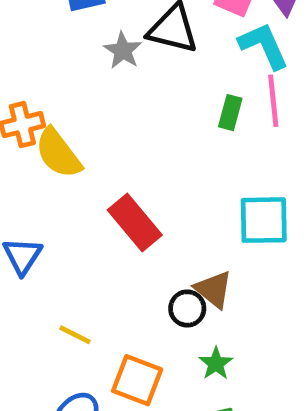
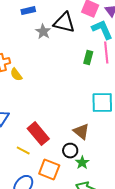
yellow semicircle: (58, 153) -> (16, 75), size x0.6
red rectangle: (135, 222) -> (38, 134), moved
black circle: (187, 308) -> (70, 151), moved

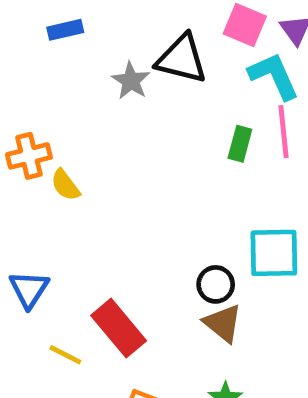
blue rectangle: (28, 11) -> (65, 30), moved
yellow line: (23, 151) -> (65, 355), moved
black circle: (70, 151) -> (216, 284), moved

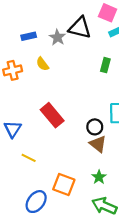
blue rectangle: (65, 30) -> (29, 36), moved
yellow semicircle: (65, 185) -> (42, 64), moved
red rectangle: (119, 328) -> (52, 115), moved

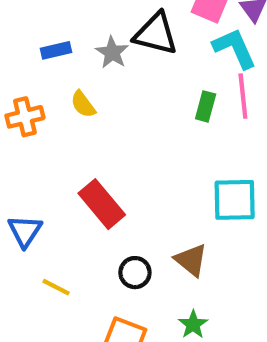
black circle: (95, 127) -> (135, 273), moved

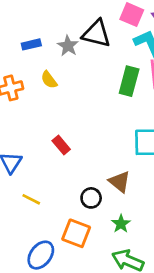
green rectangle: (206, 106) -> (129, 81), size x1.5
red rectangle: (102, 204) -> (61, 145), size x0.6
black circle: (135, 273) -> (91, 198), moved

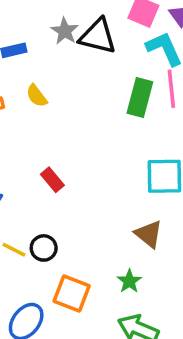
gray star: (68, 46) -> (65, 31), moved
brown triangle: (120, 182) -> (149, 234), moved
black circle: (91, 198) -> (44, 248), moved

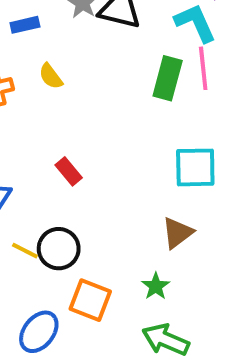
brown triangle: (149, 234) -> (177, 233), turned 44
black circle: (44, 248) -> (59, 249), size x1.4

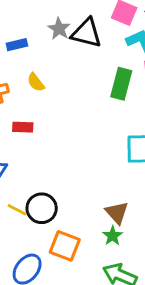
red rectangle: (69, 171) -> (23, 127), moved, turned -48
brown triangle: (177, 233) -> (117, 213), moved, turned -35

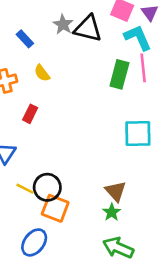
blue rectangle: (17, 45) -> (25, 39), turned 60
red rectangle: (23, 127) -> (30, 114), turned -66
orange square: (65, 246) -> (55, 208), moved

